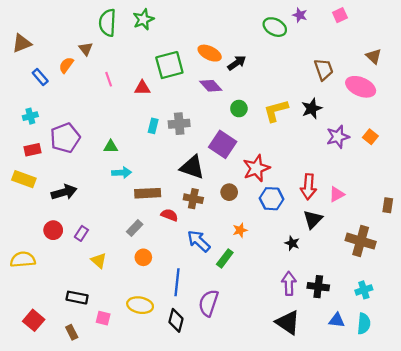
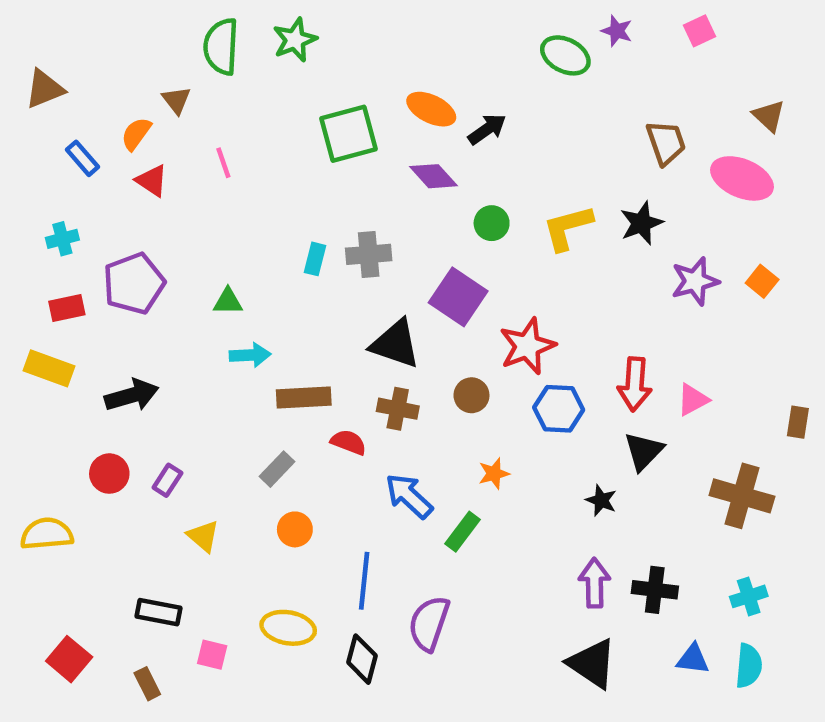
red triangle: (142, 88) -> (152, 181), moved, turned 35

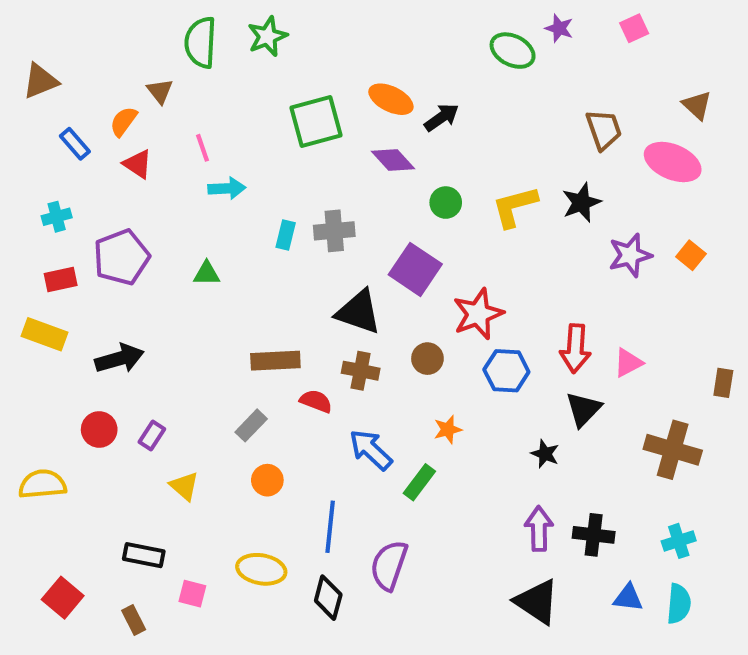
cyan arrow: (250, 355) -> (227, 188), moved

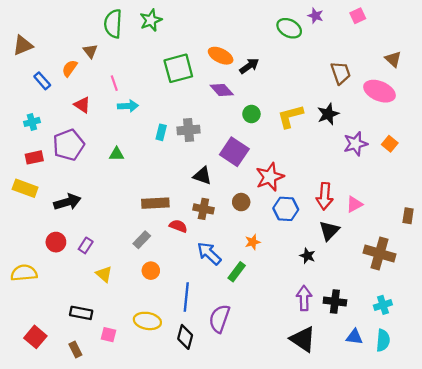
red triangle: (138, 164) -> (82, 105), moved
black triangle: (359, 312) -> (202, 176), size x0.7

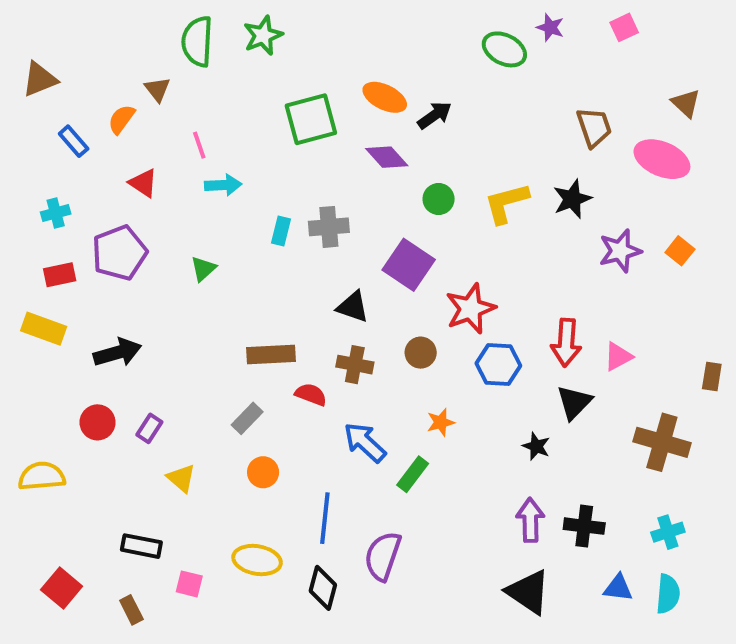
green triangle: (117, 154) -> (203, 269), turned -42

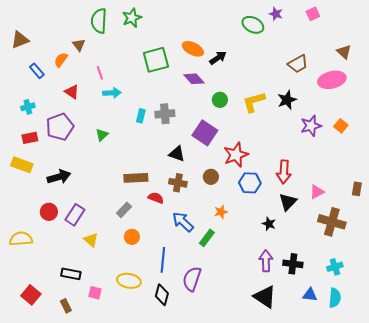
brown trapezoid: (594, 127) -> (298, 64), turned 80
pink ellipse: (662, 159) -> (332, 80), turned -36
pink triangle: (618, 357) -> (317, 192), moved
purple rectangle: (149, 428) -> (75, 215), size x1.5

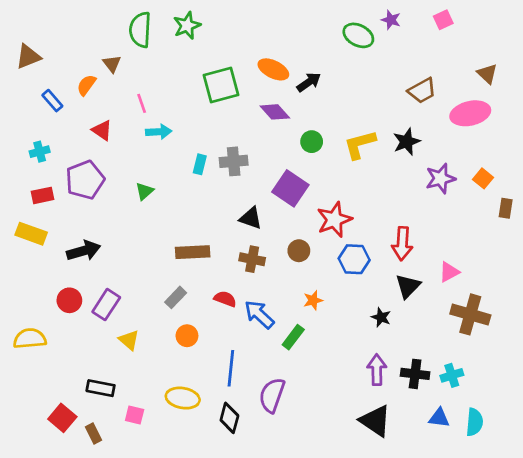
brown rectangle: (357, 189) -> (506, 208), moved
red semicircle: (156, 198) -> (225, 299), moved
cyan cross: (335, 267) -> (452, 375), moved
red square: (31, 295) -> (62, 418), moved

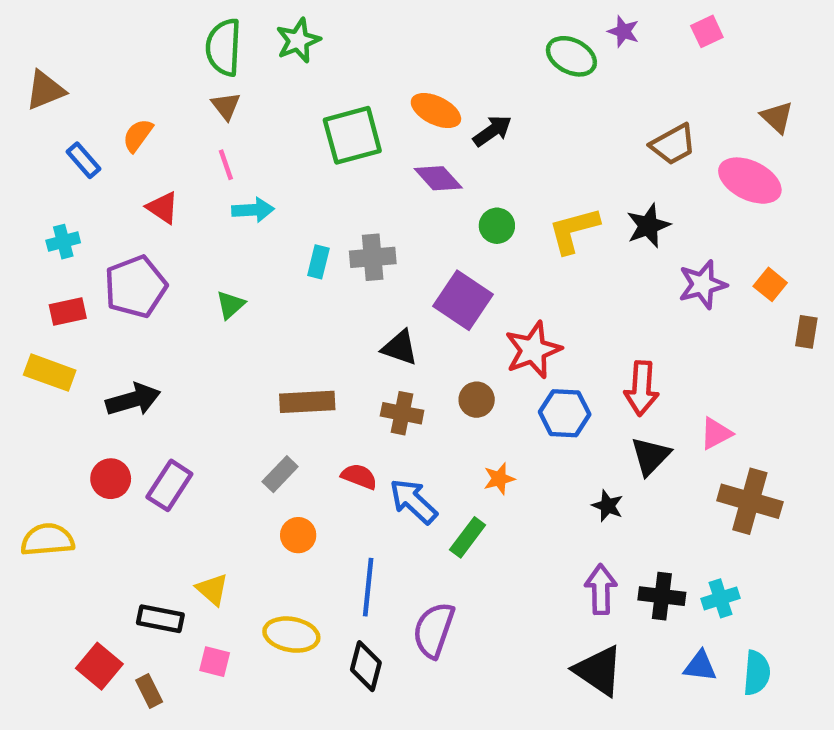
brown triangle: (112, 64) -> (226, 106), moved
pink ellipse: (470, 113) -> (750, 181), turned 39
yellow triangle: (129, 340) -> (212, 589), moved

